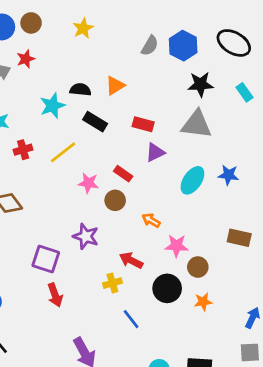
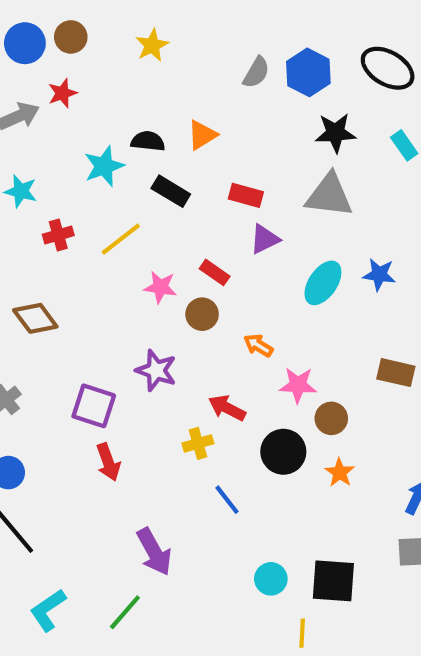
orange star: (203, 302) -> (340, 473), turned -30

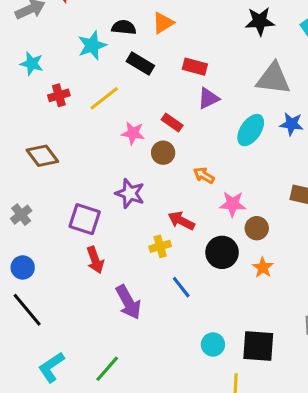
gray triangle: (329, 195) -> (273, 79), moved
purple arrow: (154, 552) -> (128, 302), moved

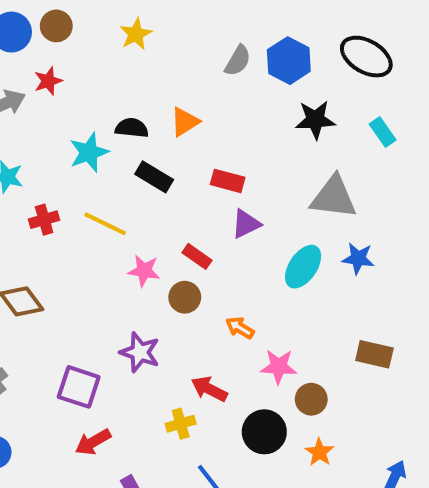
yellow line: (104, 98) -> (105, 224), turned 64
red arrow: (95, 260) -> (93, 442), turned 80

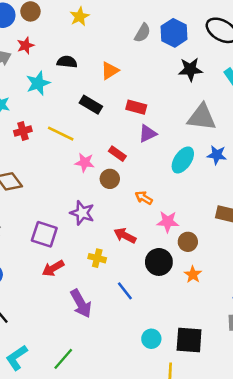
black semicircle: (132, 128) -> (67, 62), moved
cyan star: (89, 152) -> (38, 83), moved
yellow cross: (181, 424) -> (97, 258), moved, turned 30

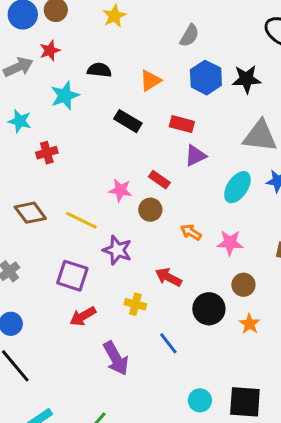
blue hexagon: (174, 33) -> (206, 78), moved
yellow line: (61, 134) -> (81, 220), moved
pink star: (168, 222) -> (230, 243), moved

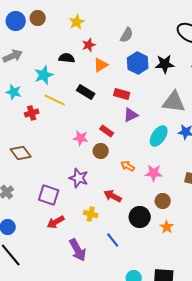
red star: (50, 51) -> (89, 45), moved
yellow line: (81, 220) -> (55, 100), moved

